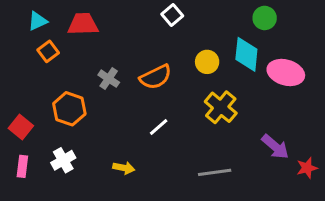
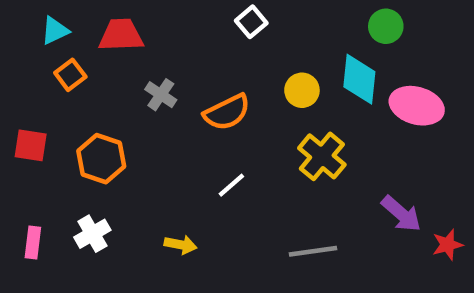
gray cross: (109, 79) -> (161, 95), moved
red square: (21, 127) -> (31, 145), moved, turned -30

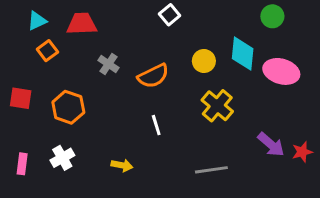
green circle: (386, 26) -> (272, 16), moved
white line: (231, 185) -> (156, 125), turned -66
red star: (448, 245) -> (302, 152), moved

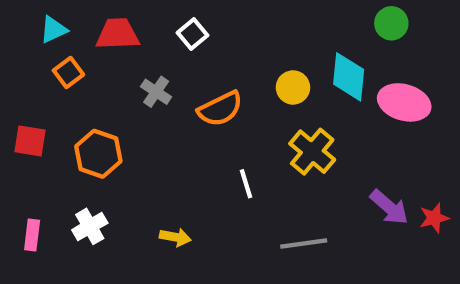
white square: (170, 15) -> (192, 34), moved
white line: (156, 125) -> (246, 184), moved

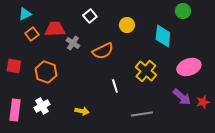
red trapezoid: (118, 34) -> (55, 29), moved
yellow circle: (293, 87) -> (127, 25), moved
pink ellipse: (404, 102) -> (189, 67), moved, turned -35
pink rectangle: (32, 235) -> (15, 110), size x1.5

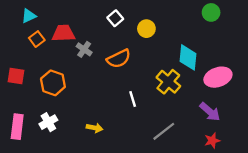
white square: (90, 16) -> (115, 18), moved
cyan diamond: (163, 36) -> (188, 57), moved
red star: (203, 102) -> (212, 141), moved
gray line: (142, 114) -> (164, 131), turned -30

